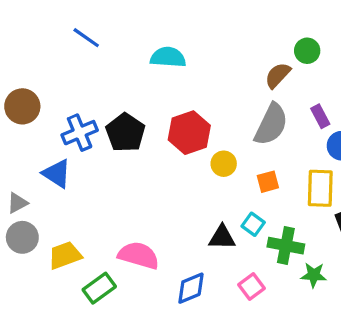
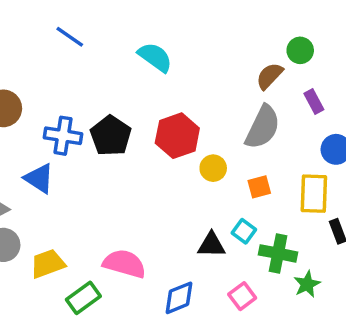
cyan semicircle: (168, 57) -> (155, 57), turned 32
purple rectangle: (320, 116) -> (314, 102), moved
blue cross: (80, 133) -> (63, 136), turned 32
green star: (314, 275) -> (307, 284), turned -30

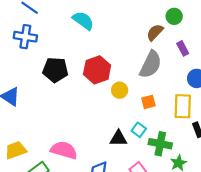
blue cross: (63, 136) -> (25, 37), moved
black pentagon: (111, 136) -> (55, 70), turned -30

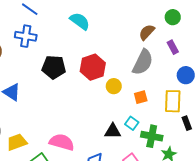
green circle: (174, 16) -> (173, 17), moved

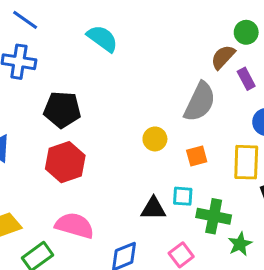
brown semicircle: (147, 32) -> (223, 57), moved
red hexagon: (93, 67) -> (65, 162), moved
cyan square: (132, 123) -> (183, 196), turned -32

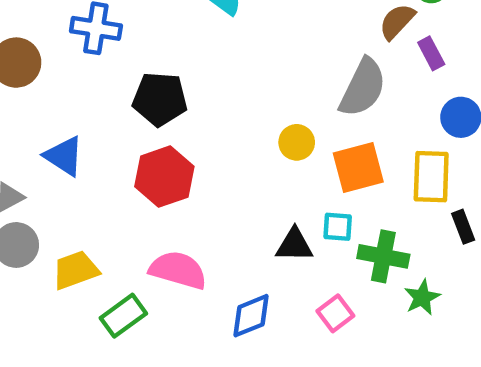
orange square: (197, 156) -> (358, 167), size x1.6

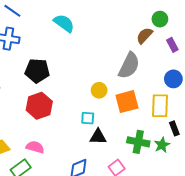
purple rectangle: (431, 53) -> (172, 45), moved
cyan square: (338, 227) -> (88, 118), moved
pink semicircle: (178, 270) -> (35, 147), moved, size x0.7
green star: (422, 297) -> (162, 145), moved

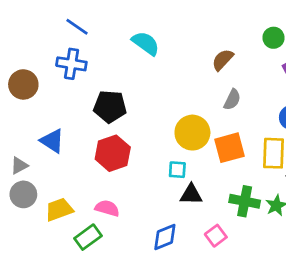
brown semicircle: (144, 36) -> (223, 60), moved
gray semicircle: (129, 65) -> (232, 100), size x0.6
yellow circle: (99, 90) -> (192, 133), size x1.6

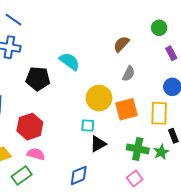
cyan semicircle: (146, 43) -> (69, 61), moved
red hexagon: (113, 153) -> (30, 127), moved
black triangle: (191, 194) -> (98, 144), turned -30
pink square: (216, 236) -> (135, 178), moved

